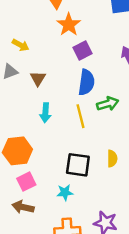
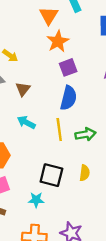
green arrow: (108, 104) -> (85, 134), moved
cyan arrow: (45, 113) -> (26, 122), turned 108

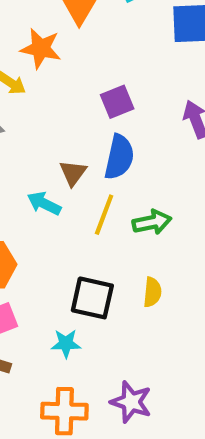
orange star: (58, 41) -> (41, 48), moved, turned -30
brown triangle: (23, 89) -> (73, 173), moved
yellow line: (59, 129) -> (104, 215), turned 30

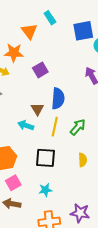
purple square: (117, 102) -> (40, 70), moved
green arrow: (152, 222) -> (78, 127), turned -30
black square: (92, 298) -> (46, 158), moved

